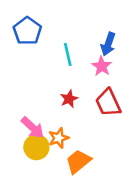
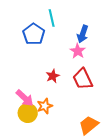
blue pentagon: (27, 31) -> (34, 34), moved
cyan line: (68, 54) -> (52, 18), moved
orange trapezoid: (78, 161) -> (89, 125), moved

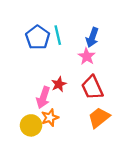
cyan line: (52, 18) -> (58, 35), moved
pink arrow: (25, 98) -> (43, 98), moved, turned 66
orange trapezoid: (89, 125) -> (99, 118), moved

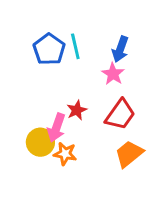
red trapezoid: (92, 88) -> (120, 115), turned -120
orange star: (50, 118) -> (65, 154), turned 30
yellow circle: (31, 125) -> (40, 142), moved

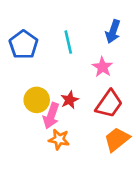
blue pentagon: (49, 49) -> (24, 45), moved
blue arrow: (120, 49) -> (113, 31), moved
yellow circle: (40, 142) -> (37, 100), moved

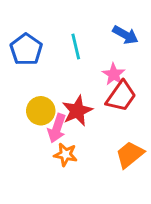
blue arrow: (113, 31) -> (125, 35), turned -80
red star: (70, 100) -> (77, 111), size x1.5
red trapezoid: (109, 104) -> (121, 96), moved

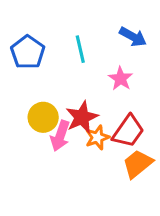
red trapezoid: (121, 96) -> (128, 131), moved
orange star: (66, 155) -> (97, 137), moved, turned -30

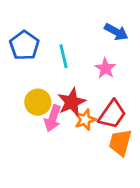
cyan line: (80, 49) -> (64, 56), moved
orange trapezoid: (138, 164) -> (120, 143), turned -36

